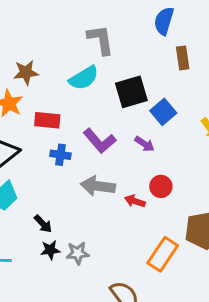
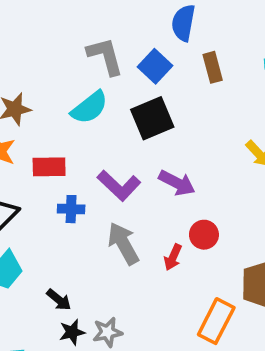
blue square: (163, 112) -> (155, 66), moved
purple arrow: (145, 144) -> (177, 183), size x1.4
gray arrow: (98, 186) -> (123, 243), turned 60
red arrow: (135, 201) -> (173, 257), turned -78

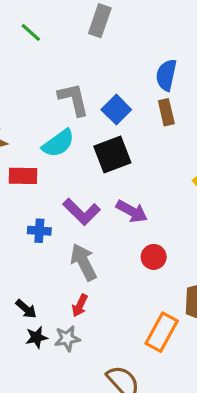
blue semicircle: (183, 23) -> (166, 75), moved
red rectangle: (49, 167) -> (23, 176), moved
red arrow: (173, 257) -> (80, 306), moved

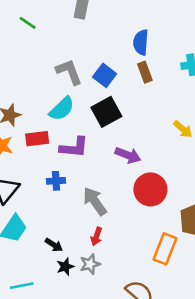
purple L-shape: (81, 212) -> (74, 147), moved, turned -32
red circle: (154, 257) -> (150, 189), size x1.6

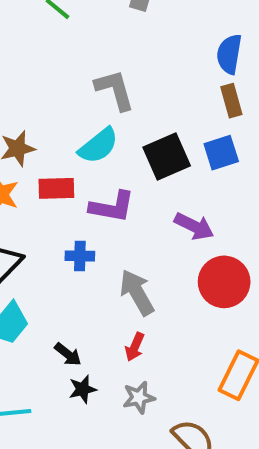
blue square: (105, 75) -> (221, 153), moved, turned 30
gray star: (90, 264) -> (139, 397), moved

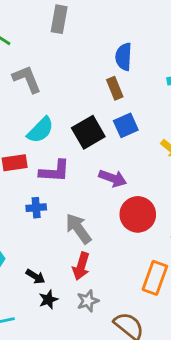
gray L-shape: (115, 90) -> (27, 79), moved
brown rectangle: (231, 101) -> (115, 88), moved
red arrow: (135, 347) -> (81, 266), size x1.4

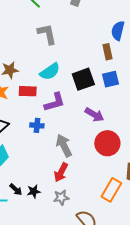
purple L-shape: (55, 171) -> (55, 102), turned -30
black arrow: (35, 277) -> (16, 189), moved

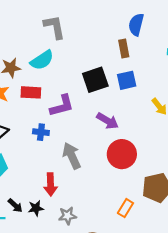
cyan semicircle: (50, 72) -> (42, 60), moved
red arrow: (61, 172) -> (51, 184), moved, turned -30
orange rectangle: (111, 190) -> (125, 208), size x0.7

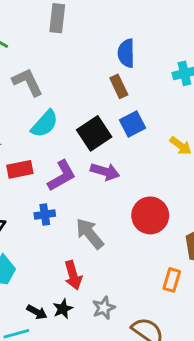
cyan semicircle: (42, 60) -> (45, 124), moved
purple arrow: (107, 121) -> (105, 172), moved

